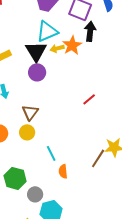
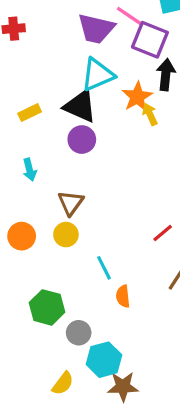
yellow arrow: (57, 48) -> (150, 114), moved, turned 80
black triangle: (36, 51) -> (80, 106), turned -35
red line: (89, 99) -> (163, 233), moved

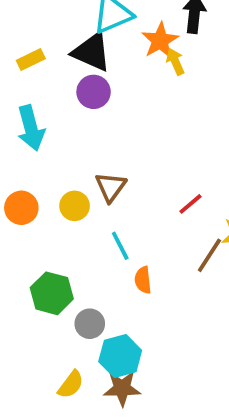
cyan arrow: (30, 170) -> (31, 128), size x1.6
brown triangle: (71, 203) -> (111, 187), moved
brown star: (123, 387) -> (122, 388), moved

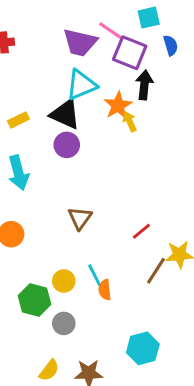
yellow circle: (75, 206) -> (64, 281), moved
cyan line: (120, 246) -> (95, 275), moved
cyan hexagon: (120, 356) -> (143, 348), moved

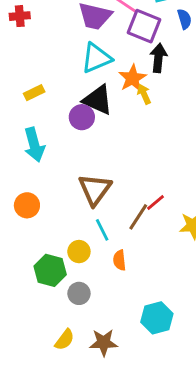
black triangle: (65, 114) -> (98, 100), moved
brown triangle: (80, 218) -> (95, 189), size x1.4
brown line: (156, 271) -> (138, 217), moved
cyan line: (95, 275) -> (102, 230), moved

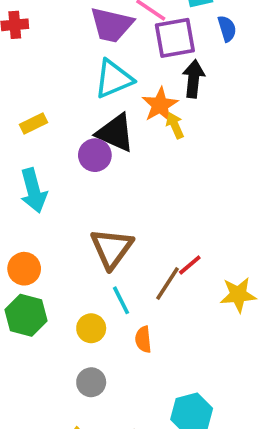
purple square: (144, 26) -> (175, 38), turned -32
green hexagon: (50, 270) -> (26, 315), moved

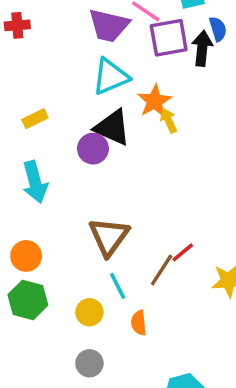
black arrow: (194, 79) -> (202, 48), moved

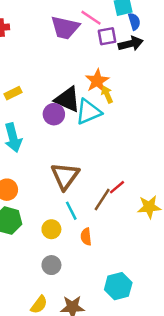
blue semicircle: (218, 29) -> (134, 21), moved
purple square: (169, 38) -> (107, 36), size x0.7
black arrow: (202, 48) -> (131, 44), turned 70
cyan triangle: (111, 76) -> (89, 112), moved

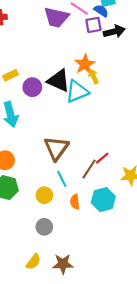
blue semicircle: (134, 21) -> (101, 11), moved, turned -40
purple circle: (54, 114) -> (32, 87), moved
cyan hexagon: (118, 286) -> (103, 200), moved

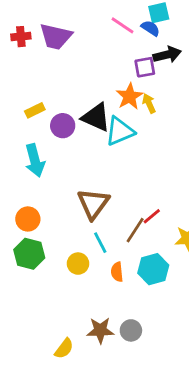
purple trapezoid: (56, 17) -> (56, 37), moved
purple square: (93, 25) -> (145, 67), moved
yellow arrow: (93, 76) -> (149, 103), moved
gray circle: (44, 227) -> (131, 330), moved
brown star: (63, 264) -> (100, 330), moved

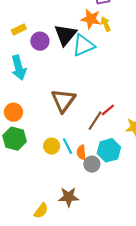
orange star: (130, 96) -> (91, 19), turned -30
black triangle: (96, 117) -> (65, 35), turned 45
cyan line: (100, 243) -> (68, 146), moved
gray circle: (131, 330) -> (92, 164), moved

